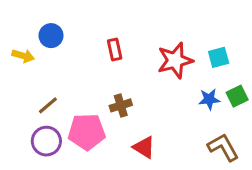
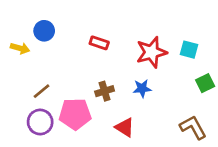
red rectangle: (115, 50) -> (99, 43), turned -60
cyan square: (219, 57) -> (189, 50), turned 30
blue star: (209, 99) -> (142, 88), moved

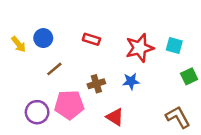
blue circle: (44, 31) -> (43, 38), moved
yellow arrow: (20, 48) -> (19, 44), turned 35
brown line: (41, 91) -> (54, 69), moved

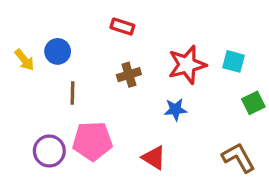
red rectangle: (91, 39) -> (122, 27), moved
brown line: (54, 69) -> (73, 93), turned -49
brown cross: (96, 84) -> (129, 75), moved

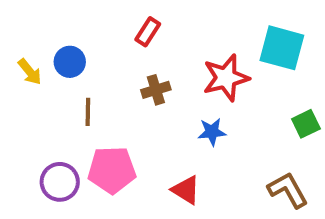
red rectangle: (122, 27) -> (148, 32), turned -75
cyan square: (233, 61) -> (282, 48), moved, size x1.6

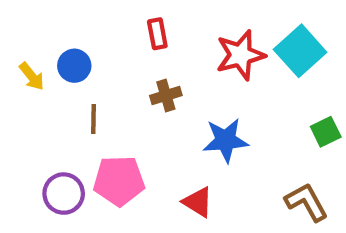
red rectangle: (148, 32) -> (157, 34), turned -44
cyan square: (282, 48) -> (300, 51), turned 33
red star: (226, 78) -> (240, 55), moved
blue star: (212, 132) -> (226, 140), size x1.5

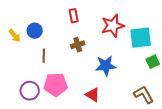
cyan square: (300, 51) -> (141, 38), moved, turned 35

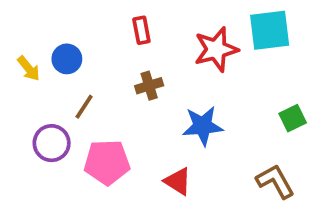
cyan square: (141, 38) -> (270, 30), moved
brown line: (44, 56) -> (84, 107), turned 32
purple circle: (30, 91) -> (52, 143), moved

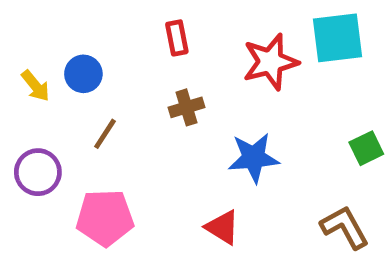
purple circle: (52, 143) -> (38, 172), moved
pink pentagon: (107, 162) -> (105, 218), moved

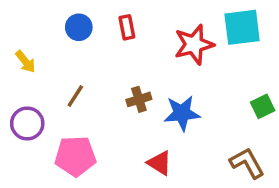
blue circle: (83, 74) -> (79, 27), moved
brown cross: (186, 107) -> (139, 99), moved

